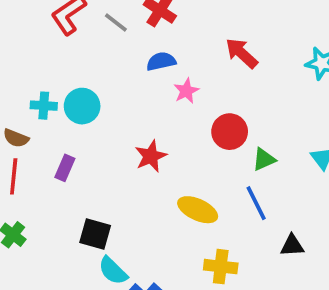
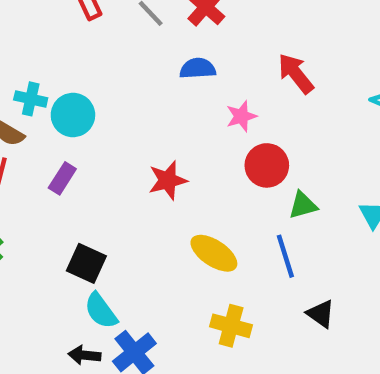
pink star: (186, 91) -> (241, 116), moved
cyan cross: (44, 106) -> (31, 99), moved
cyan circle: (82, 106) -> (73, 115), moved
black triangle: (292, 246) -> (321, 314), turned 30

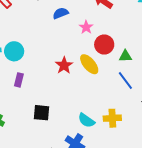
green triangle: (303, 205) -> (125, 56), turned 32
yellow ellipse: (214, 253) -> (89, 64), moved, turned 35
cyan semicircle: (101, 311) -> (86, 120), moved

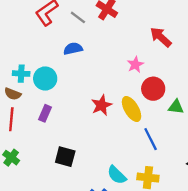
blue semicircle: (61, 13) -> (73, 49), moved
blue line: (125, 81) -> (151, 139), moved

